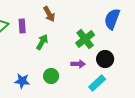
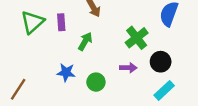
blue star: (22, 81) -> (66, 72), moved
cyan rectangle: (97, 83) -> (164, 90), moved

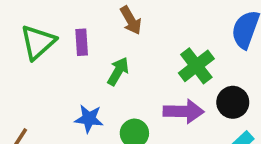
purple arrow: (128, 68) -> (184, 111), size x1.5

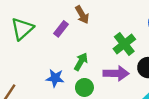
purple rectangle: (82, 42) -> (61, 29), moved, turned 42
green arrow: (118, 71) -> (81, 62), moved

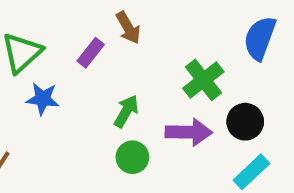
blue star: (55, 78) -> (43, 99), moved

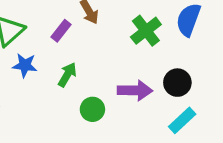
green cross: (203, 80) -> (146, 31), moved
green arrow: (126, 111) -> (67, 75), moved

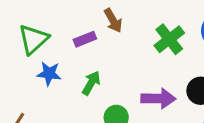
purple rectangle: (61, 31) -> (85, 39), turned 30

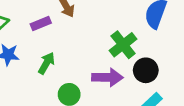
green cross: (169, 39) -> (123, 45), moved

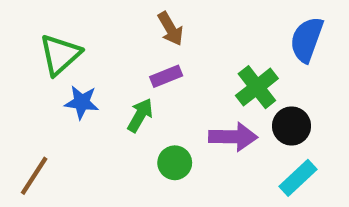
purple rectangle: (41, 23) -> (166, 76), moved

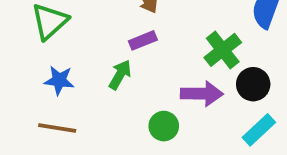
blue star: (82, 102) -> (59, 80), moved
green circle: (175, 163) -> (164, 126), moved
brown line: (34, 176) -> (57, 128), moved, turned 66

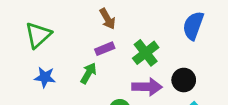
green cross: (223, 50) -> (146, 53), moved

